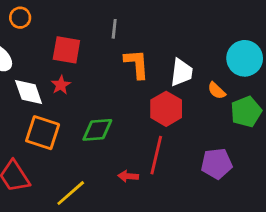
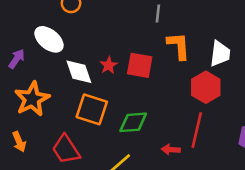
red square: (66, 50) -> (140, 65), moved
green diamond: (97, 130) -> (133, 122), moved

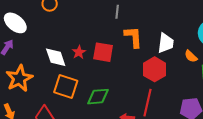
white ellipse: (49, 39) -> (15, 23), moved

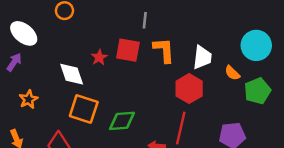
red star: (79, 52) -> (99, 57), moved
red square: (103, 52) -> (128, 50), moved
orange star: (19, 78) -> (28, 99), size x0.6

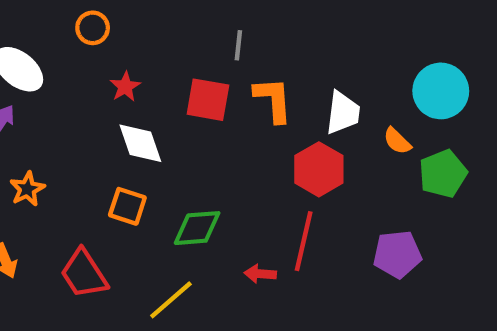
red star: (99, 57) -> (125, 87), moved
white diamond: (72, 74) -> (140, 143), moved
orange square: (84, 109) -> (127, 206), size x0.7

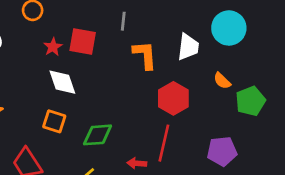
cyan circle: (441, 91) -> (229, 28), moved
red square: (208, 100) -> (83, 42), moved
white trapezoid: (343, 113) -> (188, 47), moved

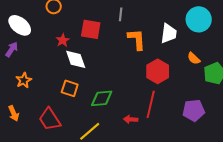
red star: (53, 47) -> (63, 40), moved

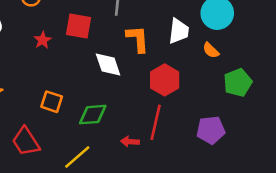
orange semicircle: (194, 58) -> (211, 50), moved
white diamond: (76, 59) -> (108, 65), moved

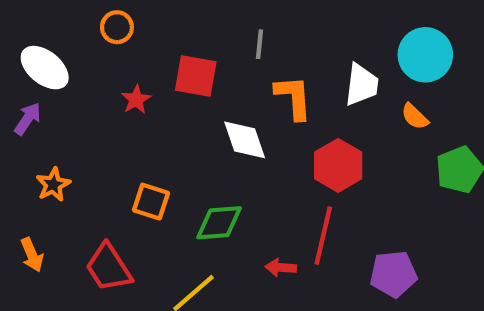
purple pentagon: (211, 130) -> (393, 274), moved

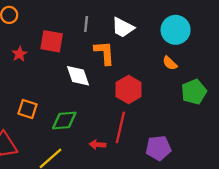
white trapezoid: (362, 85) -> (123, 28), moved, turned 110

